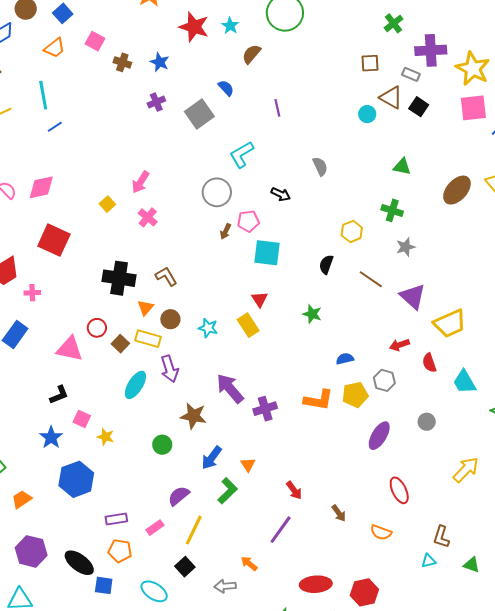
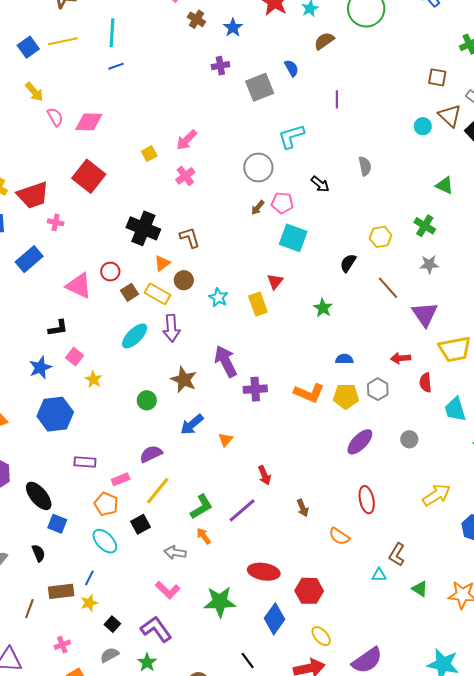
green L-shape: (228, 491) -> (201, 507), moved
orange pentagon: (120, 551) -> (106, 504), moved

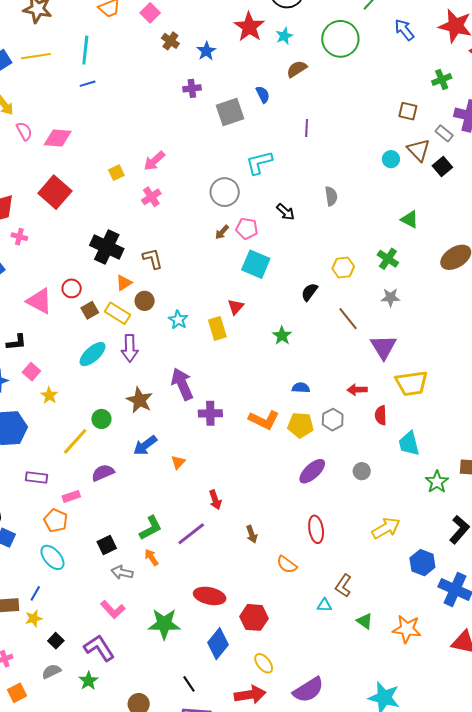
yellow line: (158, 491) -> (75, 441), moved
black square: (141, 524) -> (107, 545), moved

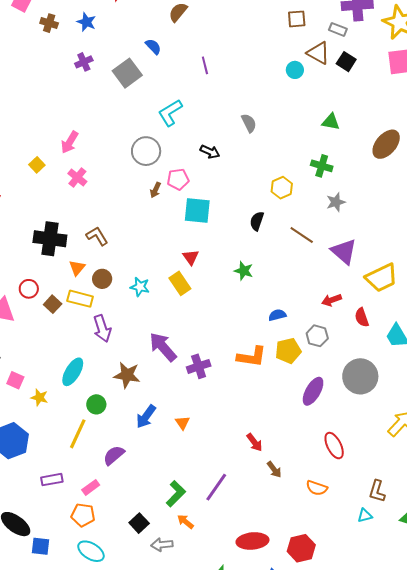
cyan ellipse: (93, 354) -> (73, 372), moved
gray circle: (362, 471) -> (360, 376), size x2.0
red arrow: (215, 500) -> (255, 442), moved

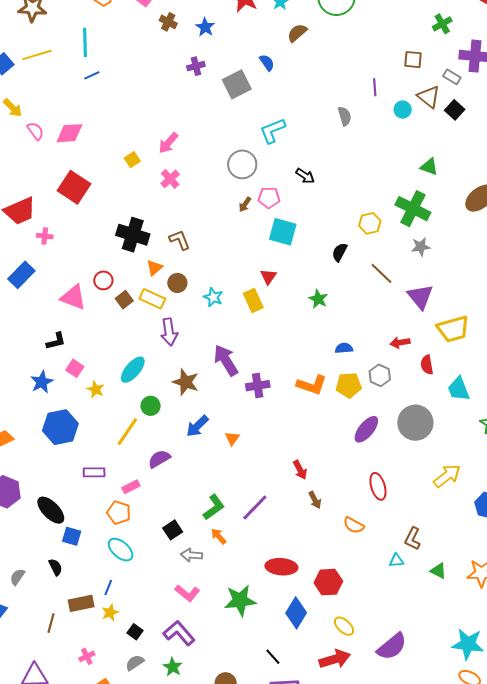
purple line: (205, 65) -> (375, 87), moved
gray semicircle: (249, 123) -> (345, 116), moved
green cross: (322, 166) -> (413, 209), size x1.6

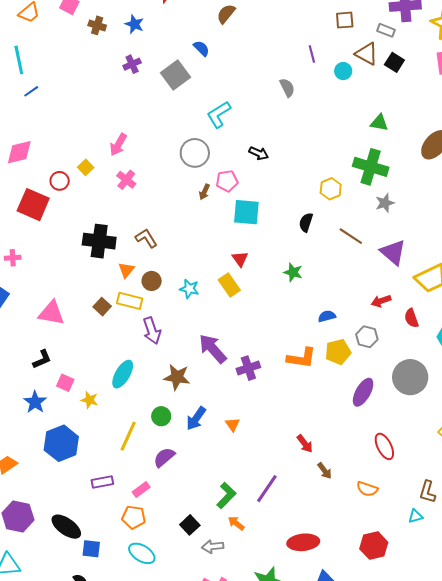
red circle: (103, 280) -> (60, 181), moved
green circle: (151, 406) -> (161, 416), moved
red hexagon: (328, 582) -> (374, 546), moved

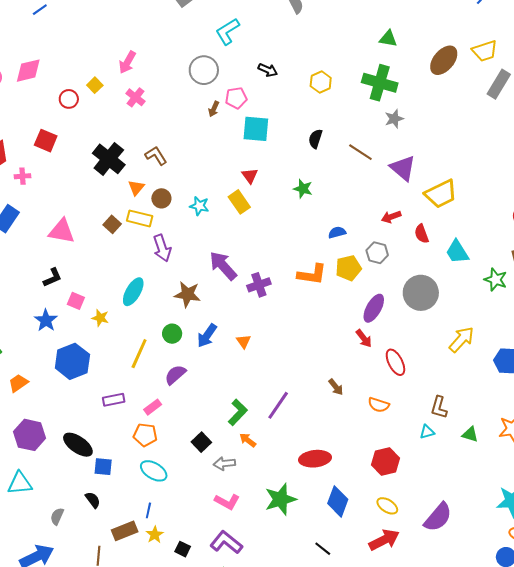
yellow hexagon: (331, 189) -> (321, 82), moved
red square: (33, 205) -> (46, 141), moved, size x0.7
black cross: (99, 241) -> (109, 159), turned 32
red arrow: (305, 444) -> (364, 338), moved

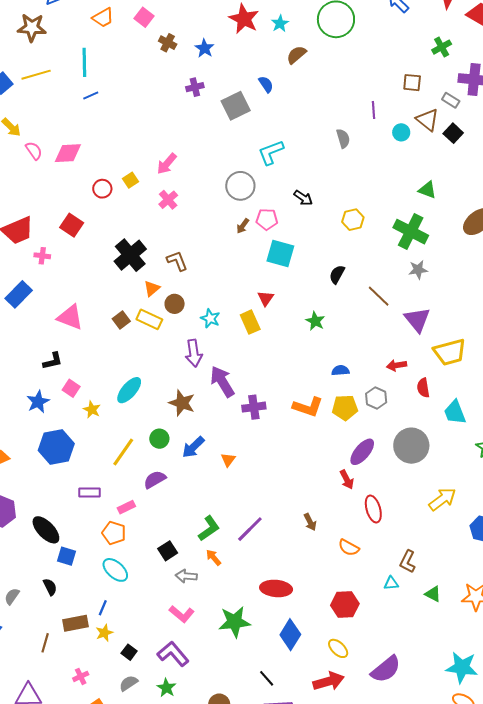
purple arrow: (162, 248) -> (194, 353), moved

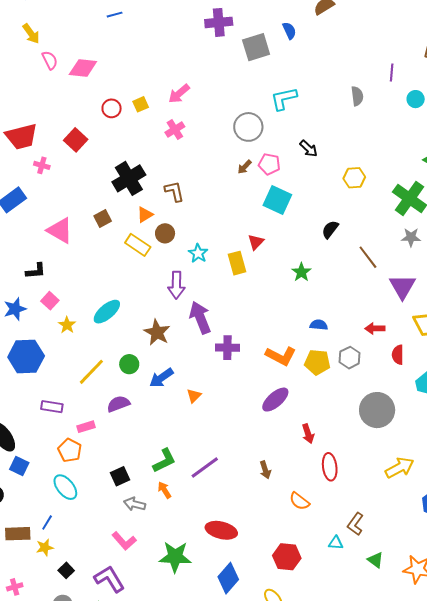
purple cross: (195, 87) -> (219, 22), size x1.5
brown square: (121, 320) -> (103, 219), moved
purple ellipse: (362, 452) -> (275, 400), moved

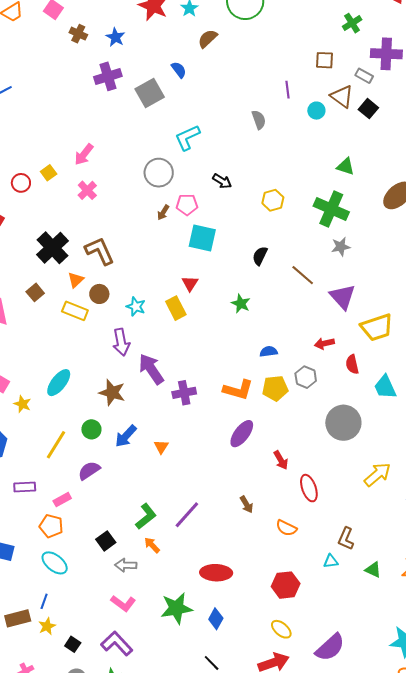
brown L-shape: (174, 191) -> (100, 251), size x1.4
blue diamond: (228, 578) -> (216, 619), moved, size x0.7

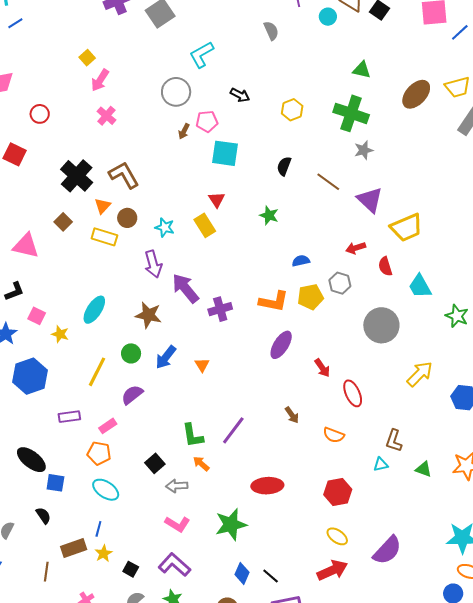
yellow square: (49, 173) -> (87, 58), moved
green L-shape: (146, 516) -> (193, 435), turned 124
blue diamond: (216, 619) -> (242, 573), moved

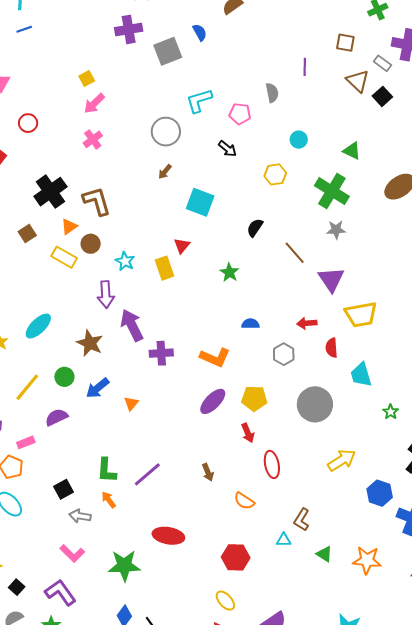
cyan circle: (328, 17) -> (299, 140), moved
pink pentagon: (207, 121) -> (240, 114), moved
yellow pentagon: (310, 297) -> (254, 398), moved
green star: (457, 316) -> (391, 412), size x0.7

